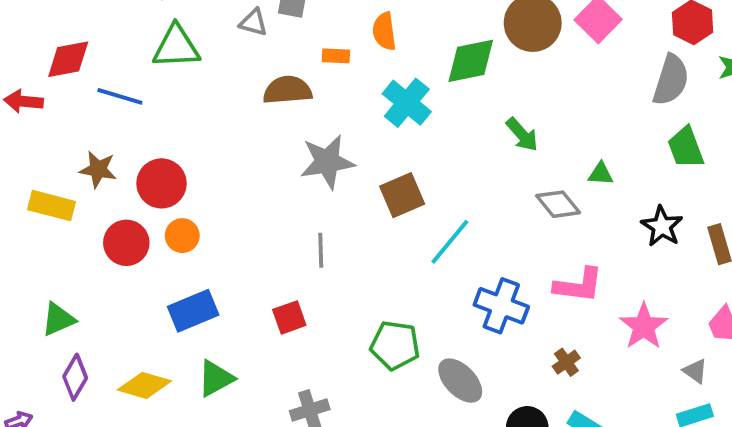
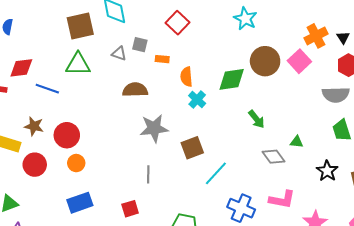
orange semicircle: (384, 31) -> (186, 77), moved
orange rectangle: (336, 56) -> (162, 59), moved
gray semicircle: (671, 80) -> (336, 95), turned 68
cyan cross: (407, 103) -> (197, 100), size x0.7
red circle: (126, 243) -> (35, 165), moved

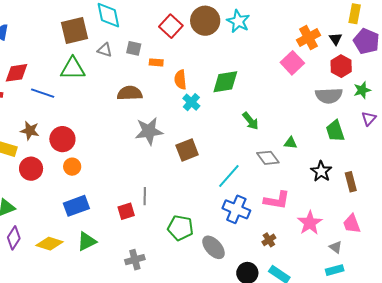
gray triangle: (119, 53) -> (105, 50), moved
brown circle: (265, 61) -> (205, 21), moved
cyan line: (216, 173) -> (229, 176), moved
gray line: (148, 174) -> (145, 196), moved

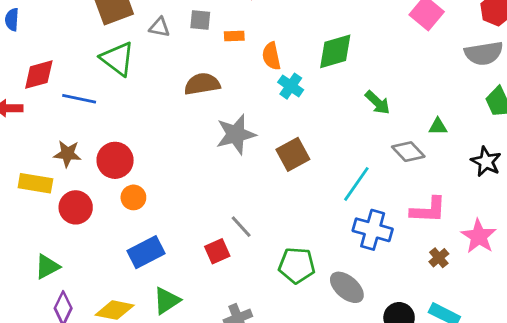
green triangle: (73, 69) -> (118, 59), turned 44
gray line: (145, 196) -> (241, 227), turned -36
brown cross: (269, 240) -> (439, 258), moved

